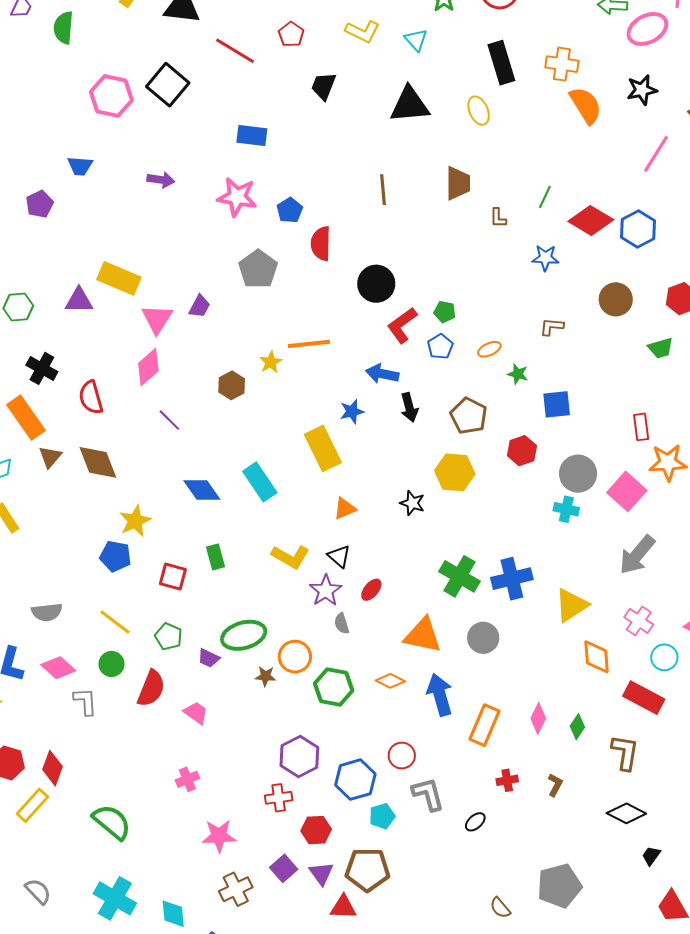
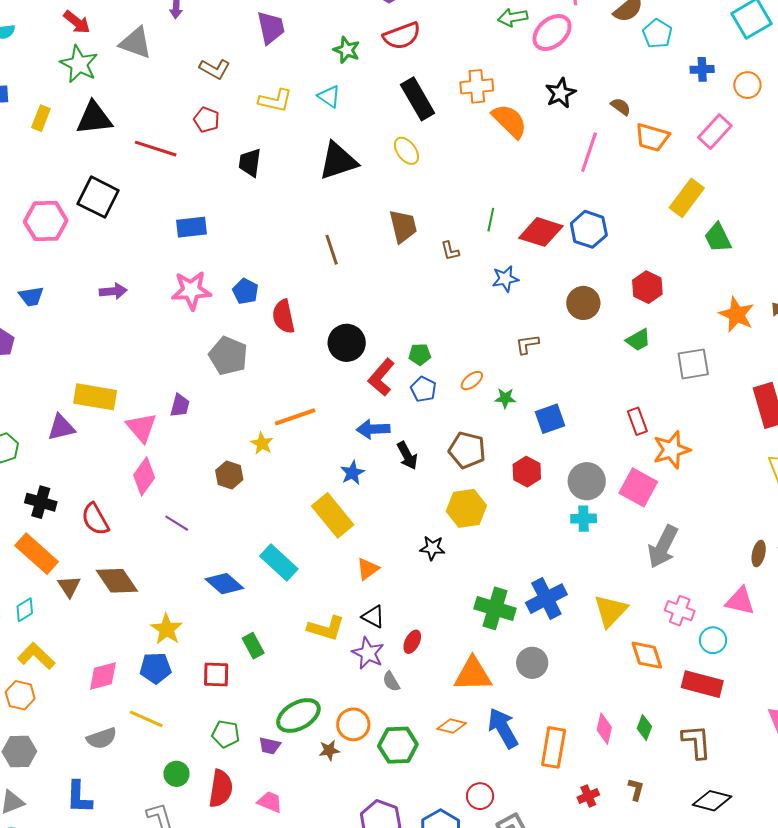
yellow line: (115, 622) -> (146, 719), moved
pink diamond: (58, 668) -> (103, 676), moved, turned -44

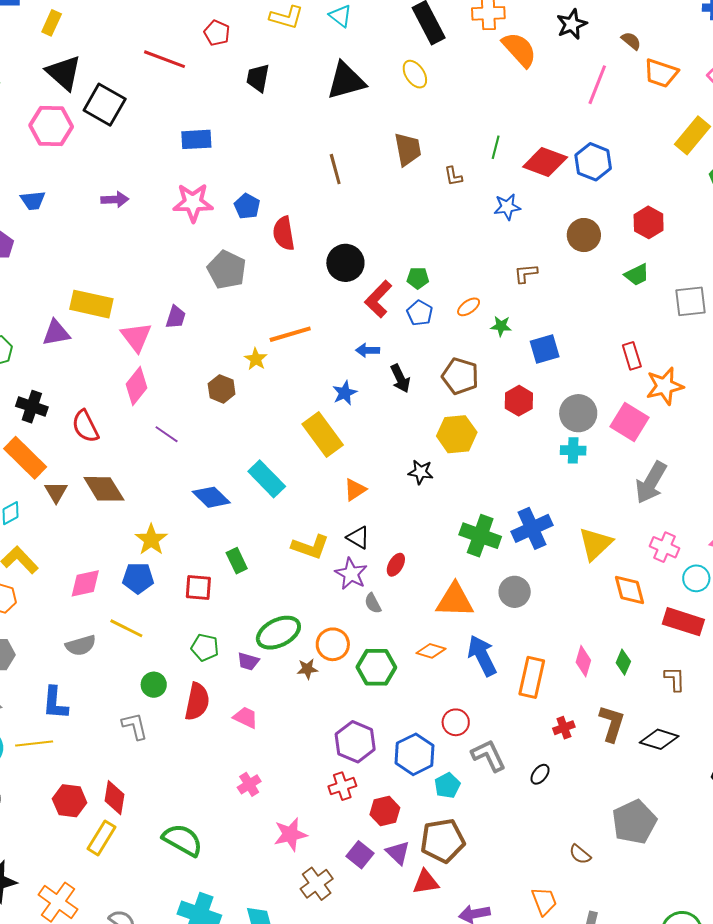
black triangle: (94, 118) -> (64, 73), moved, turned 45
blue arrow: (373, 429) -> (368, 350), size x0.7
brown L-shape: (697, 742) -> (675, 679), size x0.7
brown L-shape: (636, 789) -> (612, 723), size x1.6
black diamond: (712, 801) -> (659, 739), moved

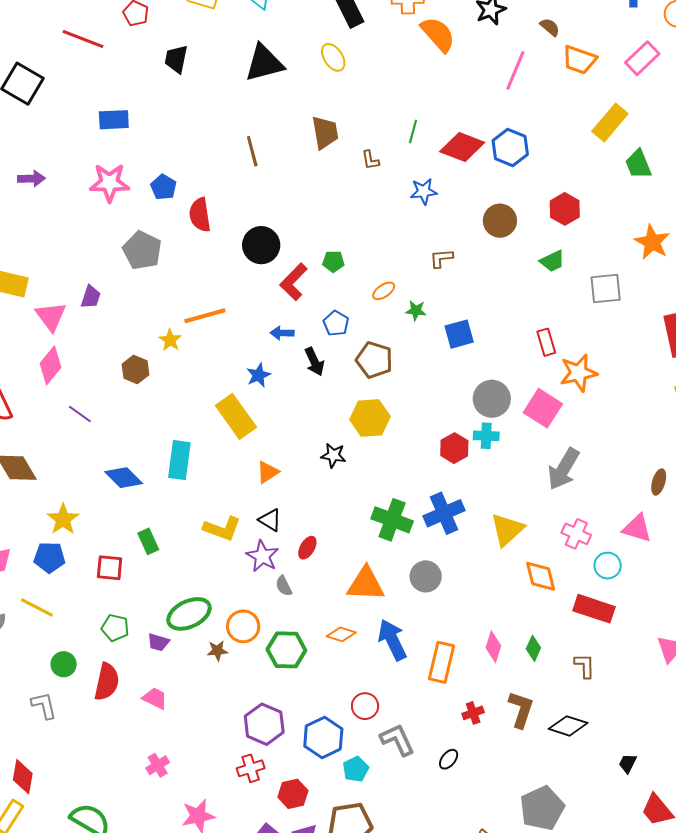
blue pentagon: (420, 313) -> (336, 323), moved
red hexagon: (519, 401) -> (454, 448), moved
cyan rectangle: (267, 479) -> (179, 460), turned 51

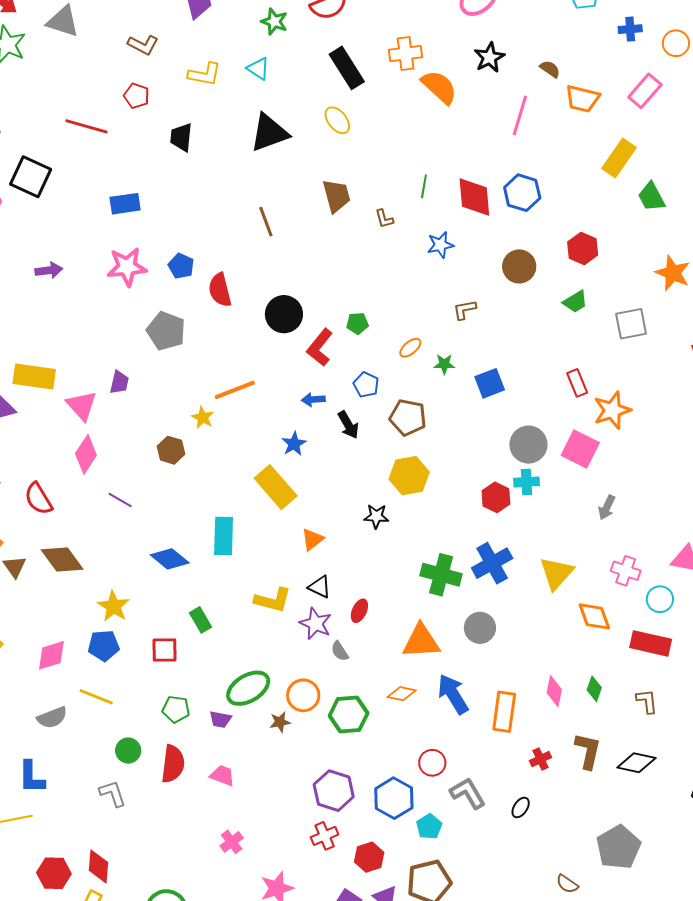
red diamond: (462, 147) -> (474, 197), turned 69
gray arrow: (564, 469) -> (607, 507), size x0.6

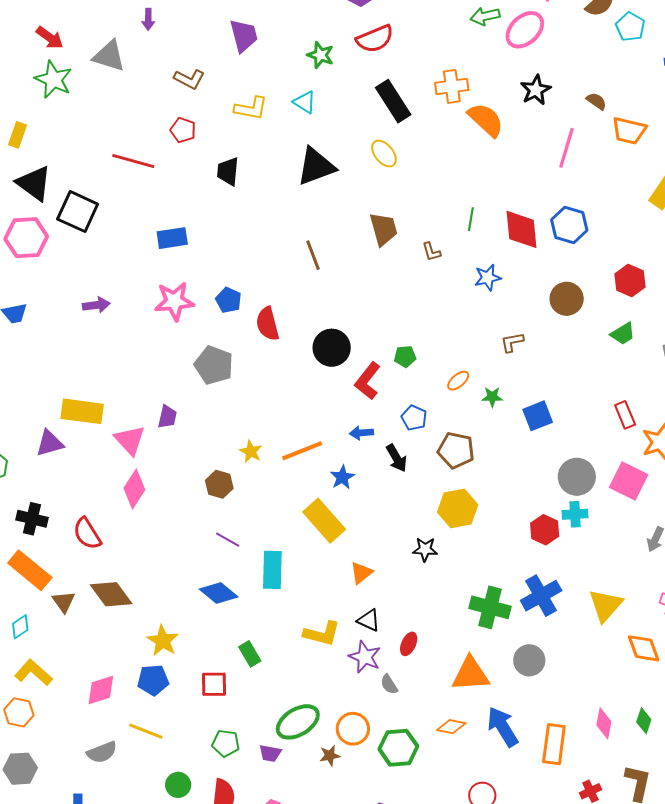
orange line: (235, 390) -> (302, 451), moved
purple line: (120, 500) -> (228, 540), moved

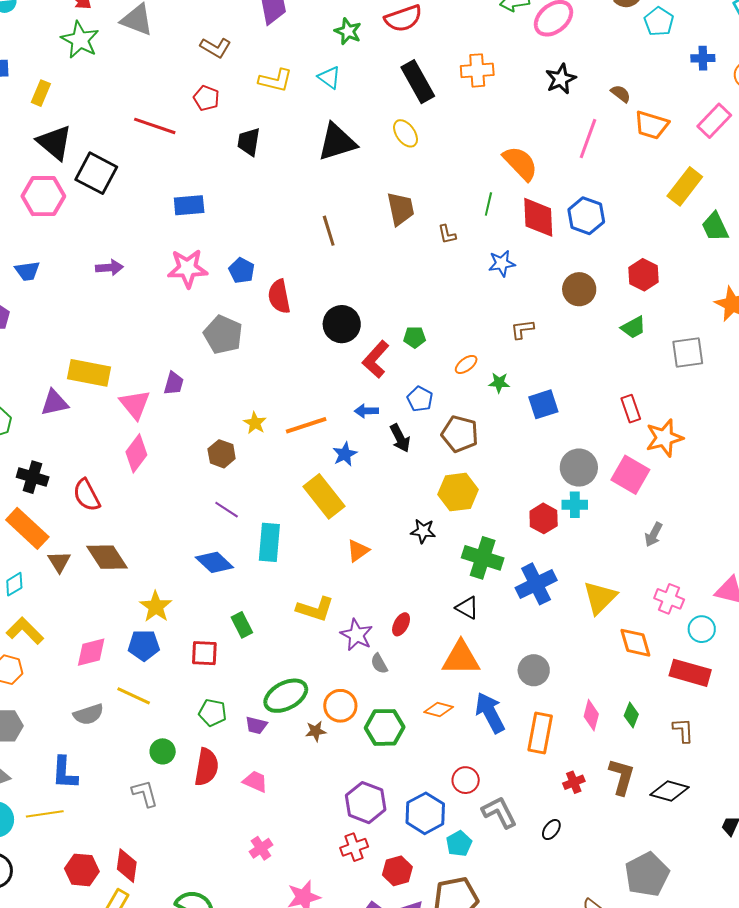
orange semicircle: (486, 120) -> (520, 163), moved
green cross: (490, 607) -> (483, 558), moved
black triangle: (369, 620) -> (467, 608), moved
gray circle: (529, 660) -> (534, 670), moved

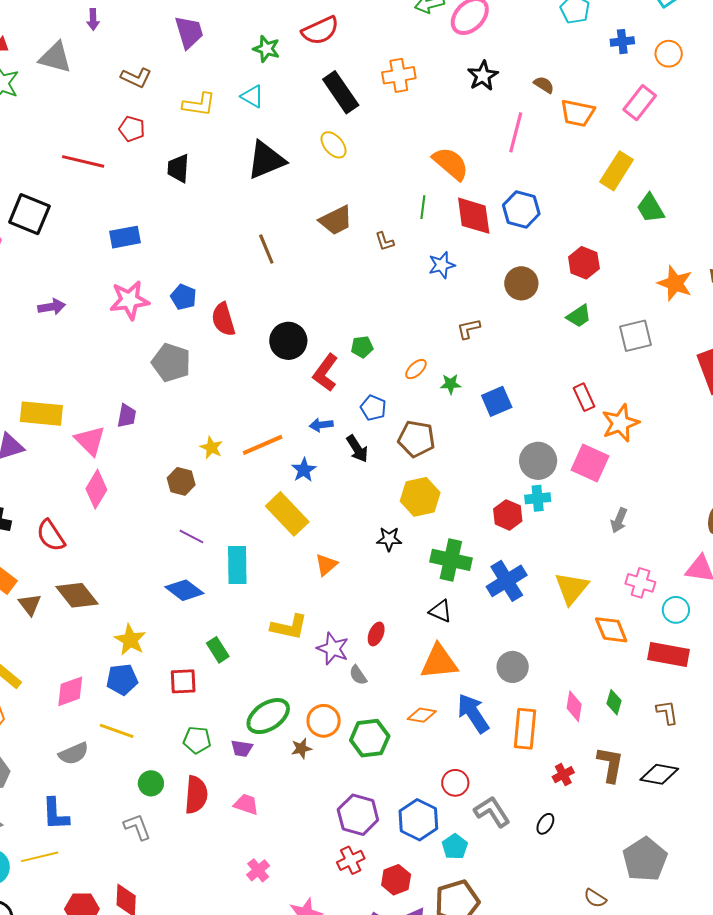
brown trapezoid: (401, 209) -> (336, 220), turned 81

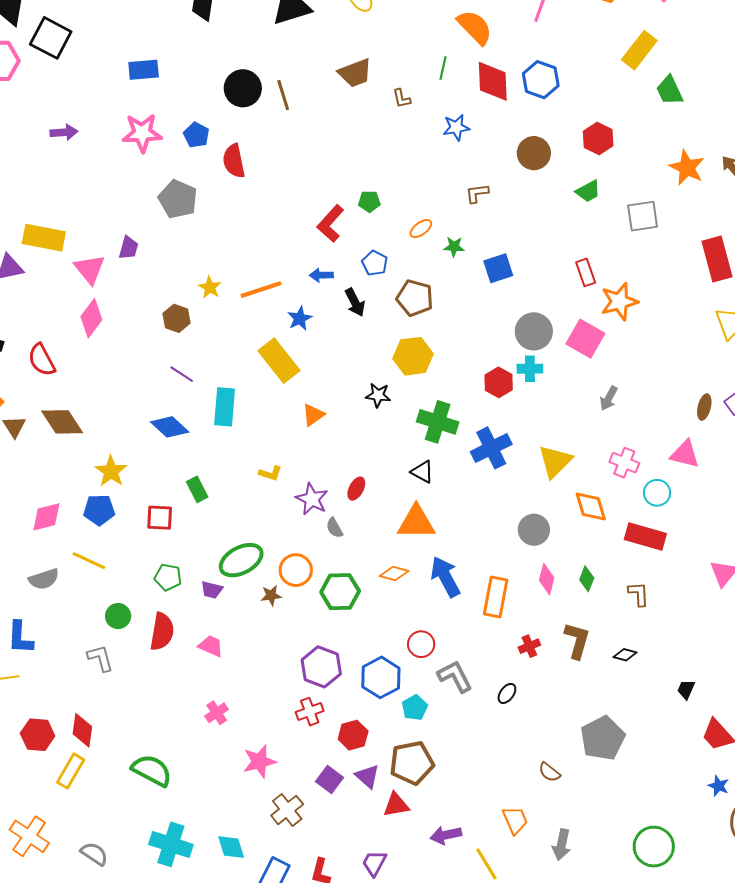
black circle: (288, 341) -> (243, 88), moved
yellow L-shape: (289, 627) -> (270, 473), size x0.6
gray circle: (513, 667) -> (534, 530), moved
black diamond: (659, 774) -> (625, 655), size x0.6

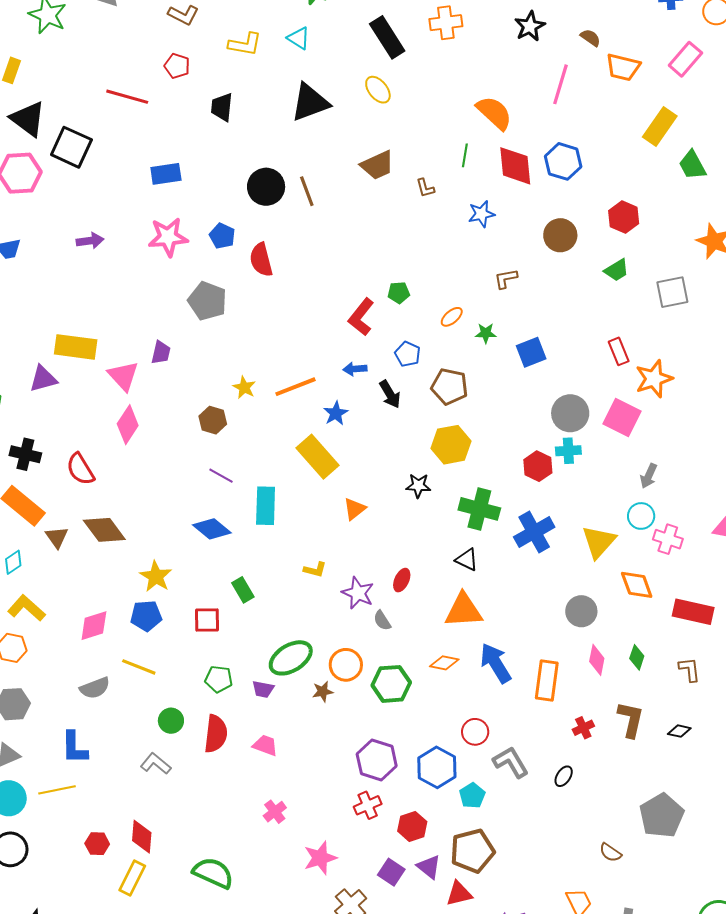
cyan circle: (657, 493) -> (641, 516), moved
gray L-shape: (100, 658) -> (156, 764), turned -32
red hexagon: (38, 735) -> (97, 844), size x0.7

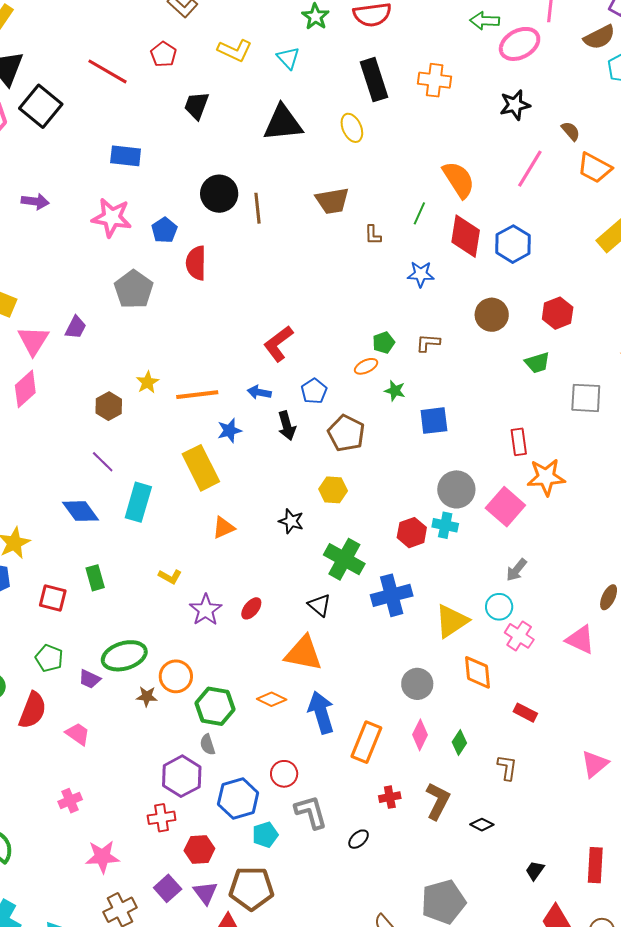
green pentagon: (399, 293) -> (384, 343), moved, turned -30
yellow hexagon: (451, 445) -> (333, 490), size x0.7
red rectangle: (693, 612) -> (525, 713), size x0.6
gray semicircle: (382, 621) -> (207, 745), moved

